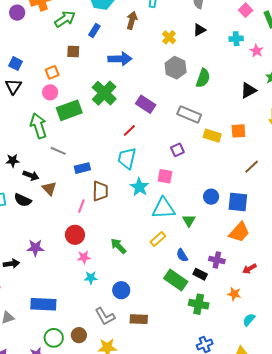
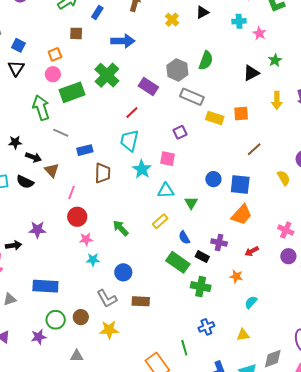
gray hexagon: (176, 68) -> (177, 70), moved
pink line: (81, 206) -> (72, 192), moved
cyan triangle: (163, 208) -> (166, 191), size x0.7

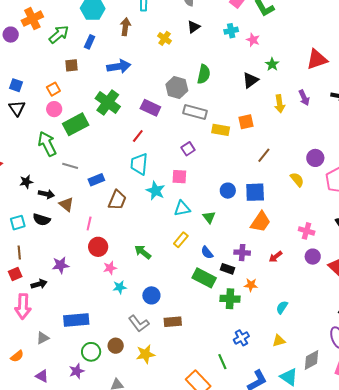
brown trapezoid: (103, 173) -> (117, 200), turned 30
orange star: (236, 276) -> (251, 285), moved

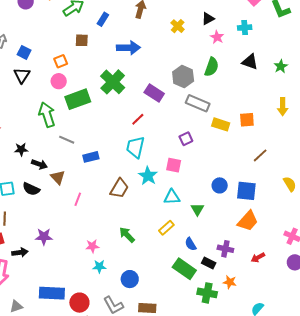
pink star: (253, 40) -> (217, 37), moved
black triangle: (250, 80) -> (250, 62), moved, turned 48
brown trapezoid: (117, 200) -> (119, 188), moved
red circle: (98, 247) -> (79, 303), moved

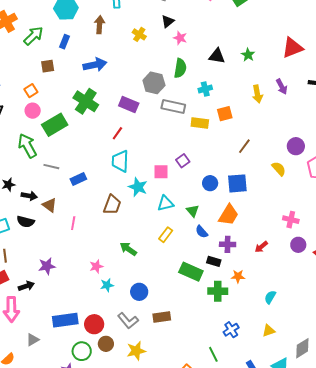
cyan cross: (245, 28) -> (205, 89), moved
purple square: (186, 139) -> (183, 161), moved
orange trapezoid: (248, 221) -> (229, 215), moved
blue semicircle: (191, 244) -> (202, 232), moved

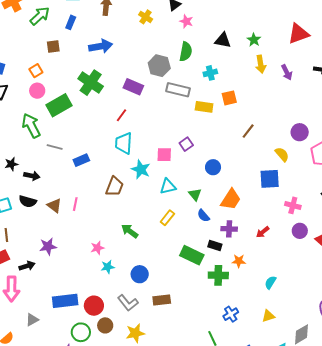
yellow arrow: (257, 94) -> (261, 64), moved
blue square: (237, 183) -> (270, 179), moved
brown triangle: (50, 205) -> (54, 205), moved

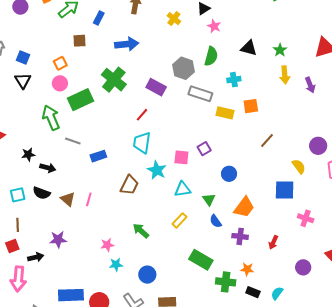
purple circle: (300, 231) -> (303, 267), moved
red arrow: (263, 232) -> (273, 242), turned -32
black rectangle: (215, 246) -> (253, 292), moved

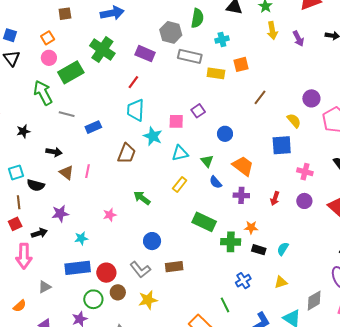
black arrow: (48, 168) -> (54, 152), moved
black semicircle: (42, 193) -> (36, 185), moved
orange trapezoid: (244, 207) -> (243, 166), turned -85
cyan star: (116, 265) -> (81, 238), moved
purple circle: (303, 267) -> (304, 201), moved

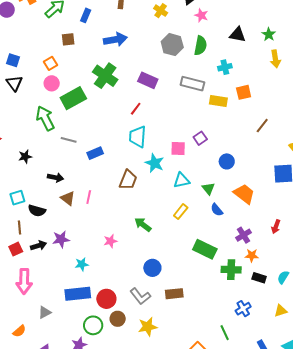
gray hexagon: (171, 32) -> (172, 45), moved
purple cross: (241, 195) -> (244, 235), moved, turned -35
black arrow: (39, 233) -> (39, 246), moved

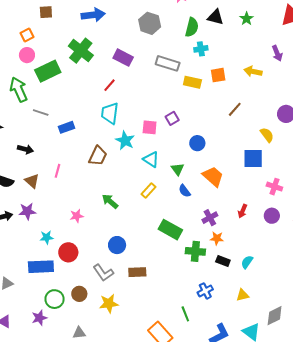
green semicircle: (200, 46) -> (192, 27), moved
yellow arrow: (275, 59) -> (253, 71), moved, turned 108
cyan triangle: (181, 180) -> (151, 159), turned 42
brown triangle: (68, 198) -> (32, 181), moved
red circle: (106, 299) -> (68, 252), moved

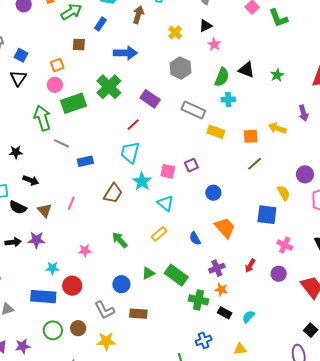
orange square: (218, 75) -> (251, 136), moved
black arrow: (25, 149) -> (31, 180), moved
green triangle: (178, 169) -> (148, 273), moved, turned 32
purple star: (39, 318) -> (23, 346), moved

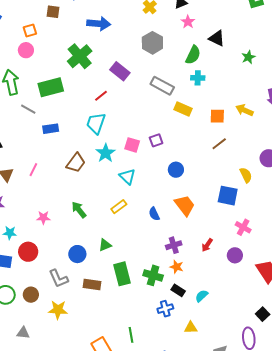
black triangle: (246, 70) -> (217, 38), moved
green rectangle: (74, 103) -> (51, 87), moved
green rectangle: (176, 275) -> (122, 274), moved, turned 35
blue cross: (204, 340) -> (165, 309), moved

